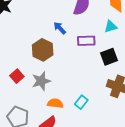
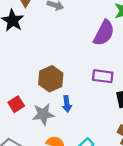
blue arrow: (60, 28) -> (67, 104), moved, turned -152

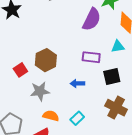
red square: (16, 104) -> (20, 70), moved
blue arrow: (67, 104) -> (77, 84), moved, turned 96

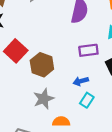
red square: (20, 70) -> (16, 51), moved, size x1.5
cyan rectangle: (77, 118) -> (87, 100), moved

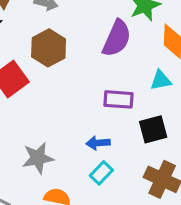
brown hexagon: (42, 65) -> (49, 48), moved

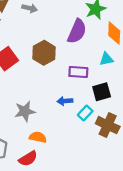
brown hexagon: (49, 48) -> (44, 53), moved
cyan rectangle: (101, 173) -> (85, 113), moved

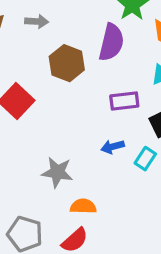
brown hexagon: (44, 53) -> (67, 63), moved
gray star: (25, 111) -> (57, 172), turned 30

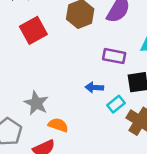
gray star: (57, 172) -> (36, 103), moved

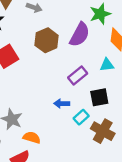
purple rectangle: (114, 56) -> (78, 76), turned -48

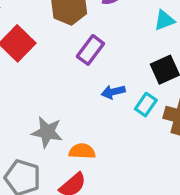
purple rectangle: (78, 76) -> (90, 50), moved

